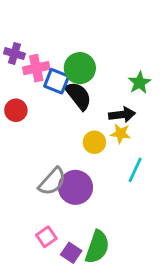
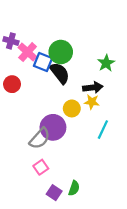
pink cross: (36, 68) -> (28, 52), turned -36
purple circle: (76, 187) -> (53, 127), moved
pink square: (46, 237) -> (41, 167), moved
green semicircle: (97, 247) -> (74, 188), size x0.6

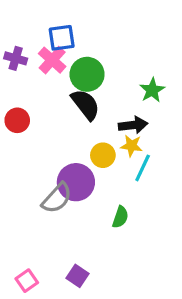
pink cross: (28, 52) -> (52, 60), moved
blue square: (43, 62) -> (62, 38), moved, turned -30
cyan line: (103, 130) -> (143, 168), moved
pink square: (41, 167) -> (27, 281), moved
green semicircle: (74, 188) -> (120, 217), moved

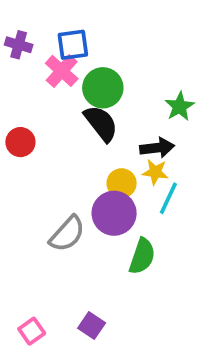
purple cross: (16, 58) -> (19, 45), moved
purple circle: (76, 182) -> (114, 213), moved
green semicircle: (120, 217) -> (142, 256), size x1.4

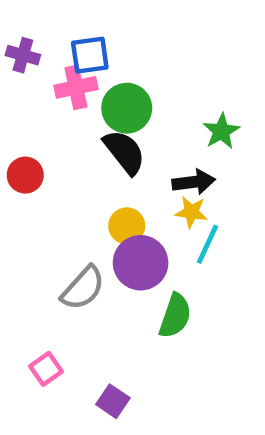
pink cross: (62, 71) -> (76, 87), turned 36
yellow circle: (122, 183) -> (127, 226), moved
pink square: (32, 331) -> (46, 369), moved

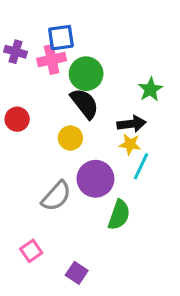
purple cross: (23, 55) -> (16, 52), moved
yellow circle: (127, 226) -> (70, 138), moved

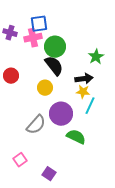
green semicircle: (119, 215) -> (76, 137), turned -84

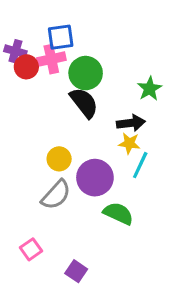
red circle: (11, 76) -> (26, 67), moved
yellow circle: (45, 88) -> (59, 159), moved

